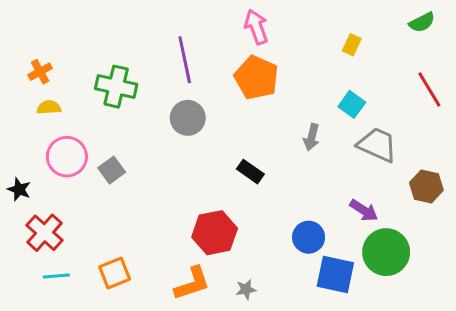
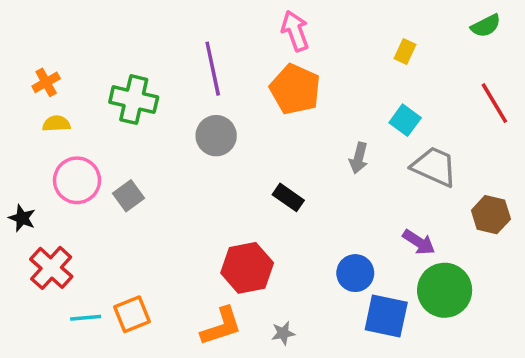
cyan line: (56, 276) -> (86, 318), moved

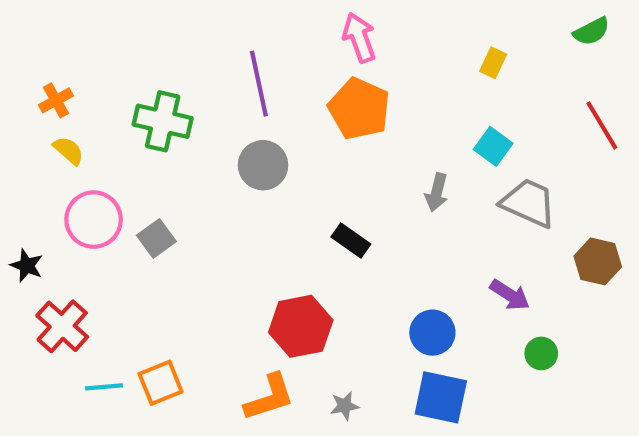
yellow semicircle: (56, 124) -> (68, 151), turned 44
green circle: (445, 290) -> (541, 353), size x0.5
blue square: (386, 316) -> (441, 397), moved

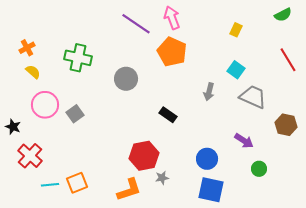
purple line: (259, 84) -> (136, 24), moved, turned -44
gray star: (345, 406) -> (162, 178), moved

